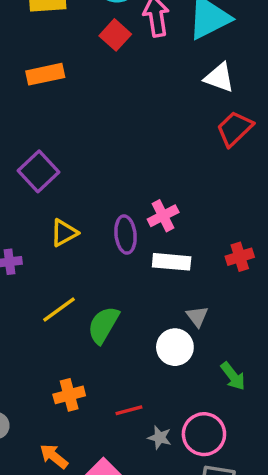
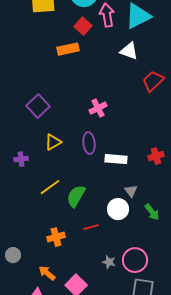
orange rectangle: (45, 74) -> (68, 49), moved
white triangle: (219, 78) -> (129, 51), moved
pink cross: (163, 216) -> (98, 108), moved
green arrow: (233, 376) -> (152, 212), moved
red line: (129, 410) -> (91, 227), moved

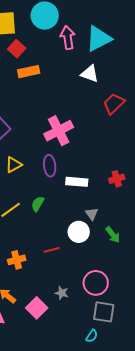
red square: (83, 26) -> (17, 49), moved
pink cross: (98, 108) -> (59, 131), size x1.6
green semicircle: (76, 196) -> (38, 204), moved, size x0.7
gray star: (109, 262) -> (62, 293), moved

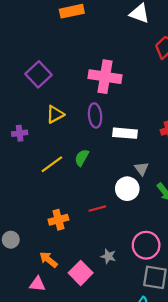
pink cross: (59, 131) -> (105, 77), turned 36

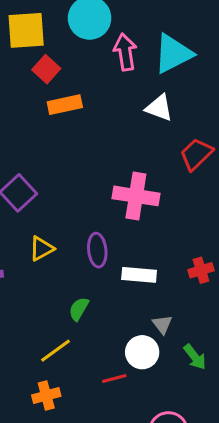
pink cross: (105, 77) -> (136, 196), moved
yellow line: (52, 164) -> (55, 351), moved
red line: (97, 209) -> (114, 379), moved

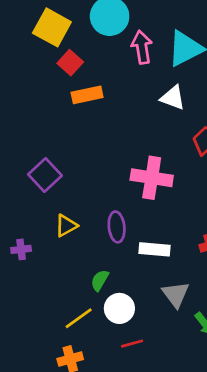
yellow square: (26, 30) -> (52, 27), turned 33
gray triangle: (162, 324) -> (176, 294), size x1.5
white circle: (142, 352) -> (119, 308), moved

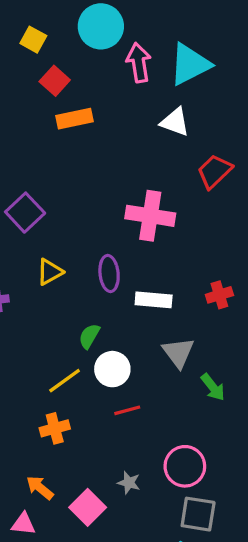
yellow square: (52, 27) -> (33, 40), size x0.6

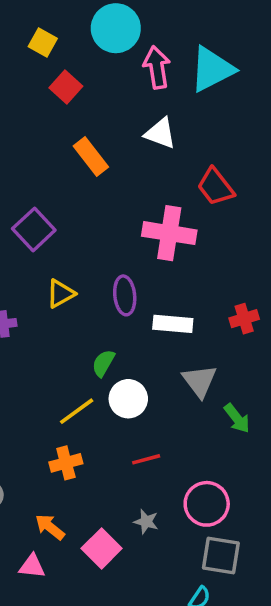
orange rectangle: (74, 119) -> (91, 156), moved, turned 64
white triangle: (175, 122) -> (160, 133), moved
red trapezoid: (215, 171) -> (216, 187), moved, turned -84
red line: (127, 410) -> (146, 459), moved

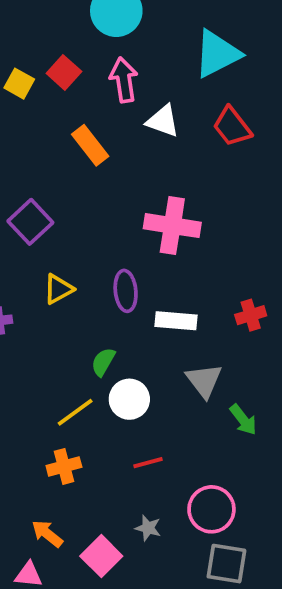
yellow square: (43, 42) -> (19, 84), moved
pink arrow: (157, 67) -> (124, 80), moved
red trapezoid: (216, 187) -> (232, 127), moved

